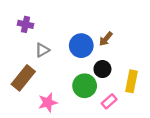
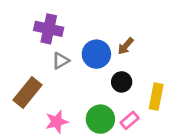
purple cross: (25, 24) -> (49, 29), moved, size x1.5
gray triangle: (42, 50) -> (61, 61), moved
green circle: (85, 86) -> (100, 119), moved

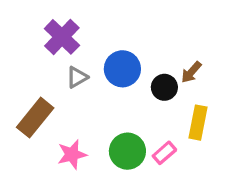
purple cross: (49, 29) -> (62, 37), turned 32
brown arrow: (126, 46) -> (191, 72), moved
black circle: (122, 82) -> (164, 87), moved

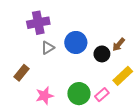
purple cross: (62, 37) -> (38, 23), turned 35
brown rectangle: (35, 118) -> (22, 73), size x0.7
yellow rectangle: (198, 123) -> (123, 76), turned 36

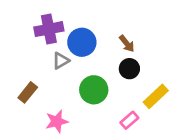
blue circle: (76, 42) -> (82, 42), moved
brown arrow: (119, 45) -> (127, 44), moved, turned -80
green circle: (79, 94) -> (94, 90), moved

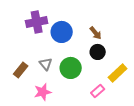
gray triangle: (61, 61) -> (46, 64), moved, turned -40

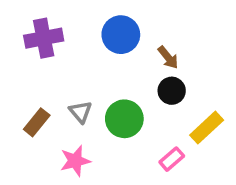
purple cross: (37, 22) -> (44, 38), moved
blue circle: (62, 32) -> (121, 35), moved

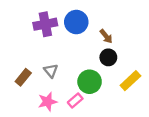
purple cross: (44, 38) -> (45, 24), moved
green circle: (124, 119) -> (90, 82), moved
pink rectangle: (172, 159) -> (75, 101), moved

